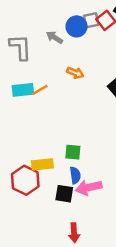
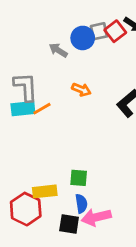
gray L-shape: (20, 47) -> (26, 87), moved

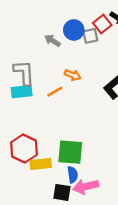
gray square: (99, 31) -> (90, 36), moved
orange line: (42, 109) -> (55, 92), moved
green square: (79, 178) -> (70, 152), size x1.6
red hexagon: (26, 209) -> (24, 149), moved

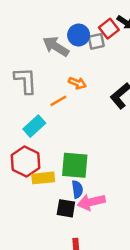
gray arrow: (52, 41) -> (56, 46), size x1.5
cyan rectangle: (22, 92) -> (34, 126), moved, turned -36

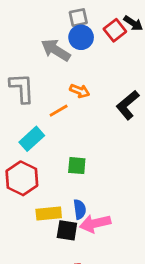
gray square: (96, 41) -> (78, 18), moved
green square: (75, 165) -> (77, 166), moved, size x0.6
yellow rectangle: (43, 178) -> (49, 214), moved

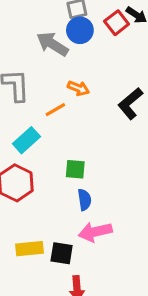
blue semicircle: (80, 209) -> (84, 200), moved
yellow rectangle: (49, 214) -> (30, 249), moved
black square: (67, 230) -> (62, 253), moved

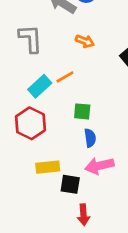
orange line: (55, 110) -> (65, 77), moved
yellow rectangle: (30, 249) -> (48, 167), moved

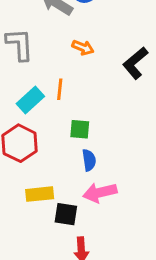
orange line: (65, 77) -> (60, 89), turned -54

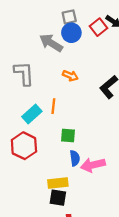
pink arrow: (100, 193) -> (93, 165), moved
yellow rectangle: (40, 194) -> (58, 183), moved

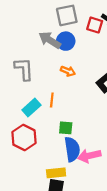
gray square: (69, 17) -> (67, 15), size x1.5
red square: (99, 27) -> (95, 25), turned -35
blue circle: (71, 33) -> (66, 41), moved
blue semicircle: (75, 158) -> (72, 149), size x1.6

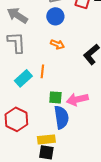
gray arrow: (50, 40) -> (17, 15), moved
red hexagon: (24, 138) -> (16, 119), moved
pink arrow: (89, 156) -> (77, 99), moved

